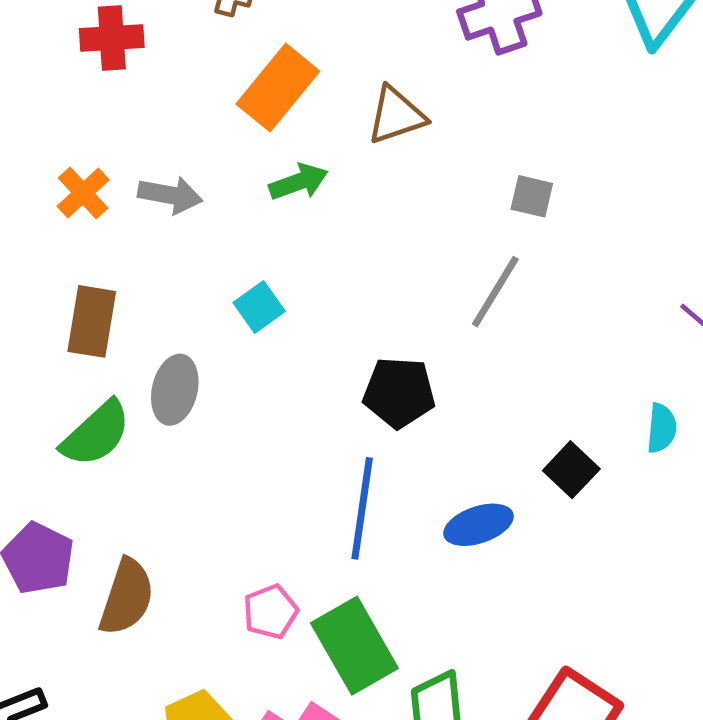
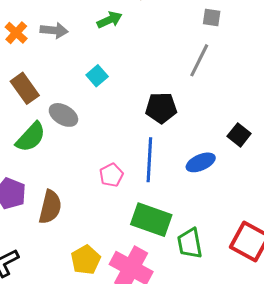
brown rectangle: (92, 321) -> (25, 88), turned -40
gray ellipse: (175, 390) -> (63, 115), turned -68
pink pentagon: (271, 612) -> (111, 175), moved
green rectangle: (354, 646) -> (151, 220), turned -36

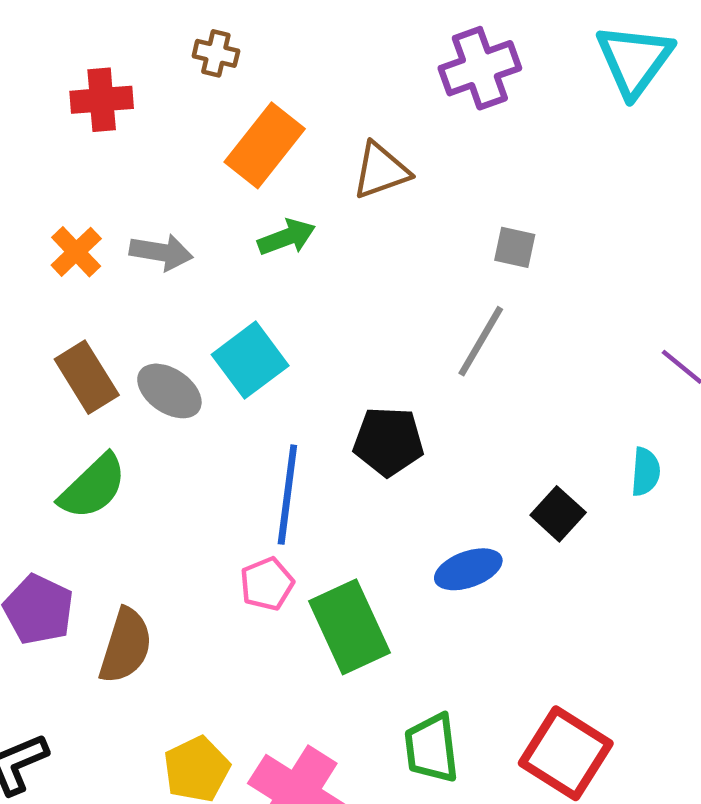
cyan square: (97, 76) -> (250, 360), size x1.5
gray ellipse: (63, 115) -> (169, 391), moved
blue line: (149, 160) -> (287, 495), moved
green rectangle: (151, 220) -> (349, 627), moved, turned 42

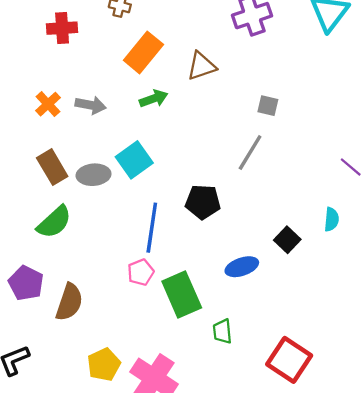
gray ellipse: (169, 391) -> (94, 175), turned -40
green trapezoid: (432, 748) -> (222, 331), moved, size x0.7

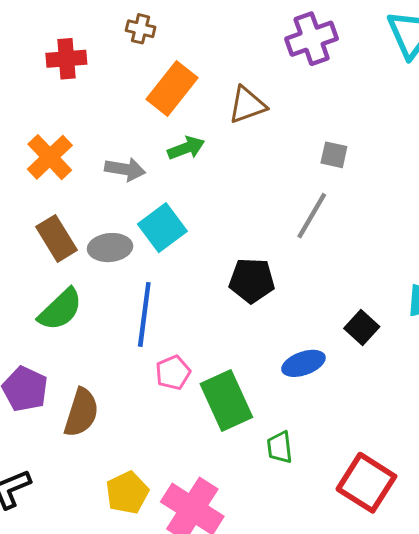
orange cross: (48, 104) -> (50, 157), size x1.4
gray arrow: (91, 105) -> (125, 169), moved
blue line: (152, 228) -> (144, 314), moved

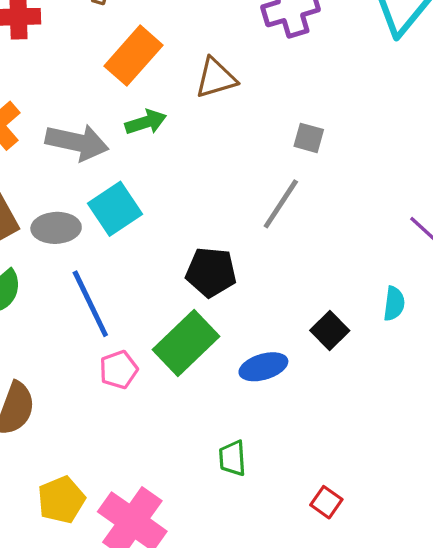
gray arrow: (125, 169) -> (77, 142), size x1.4
blue line: (144, 314) -> (90, 304), turned -36
green rectangle: (226, 401) -> (186, 343), moved, turned 68
red square: (366, 483) -> (326, 502), size x0.5

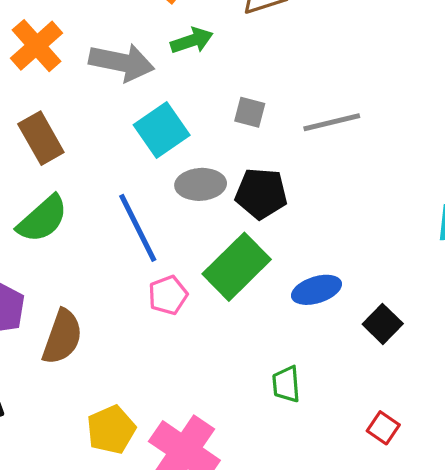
gray square: (309, 138) -> (250, 112), moved
gray line: (281, 204) -> (332, 122), turned 44
gray ellipse: (56, 228) -> (201, 184), moved
black square: (330, 330) -> (383, 324), moved

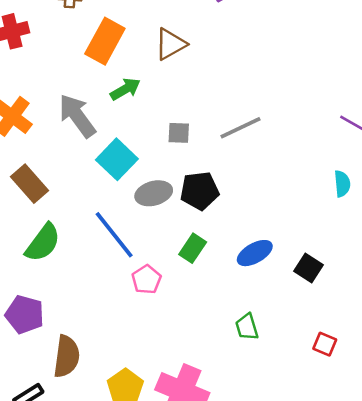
gray arrow: (122, 62) -> (77, 116), turned -126
green rectangle: (237, 267) -> (193, 248), size x0.6
brown semicircle: (62, 337) -> (67, 356), moved

